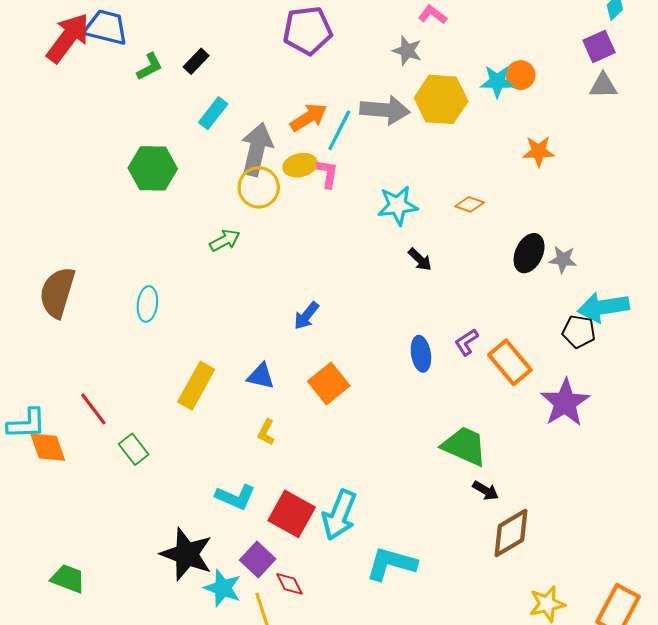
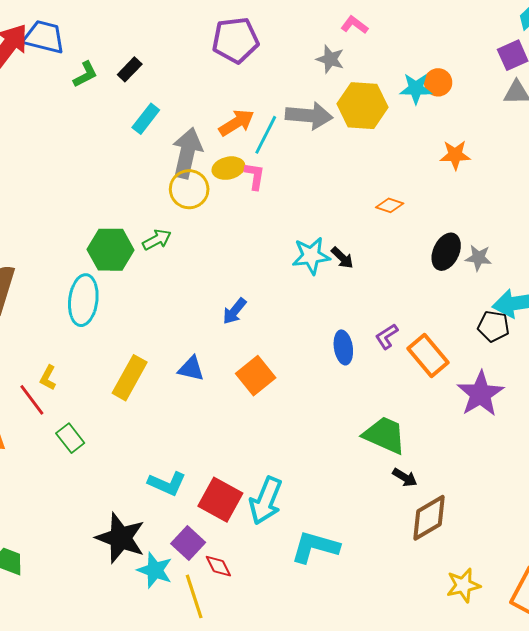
green hexagon: (153, 168) -> (111, 250), moved
cyan star: (398, 205) -> (311, 256), moved
cyan ellipse: (147, 304) -> (83, 300), size x1.5
yellow L-shape: (266, 432) -> (48, 378), moved

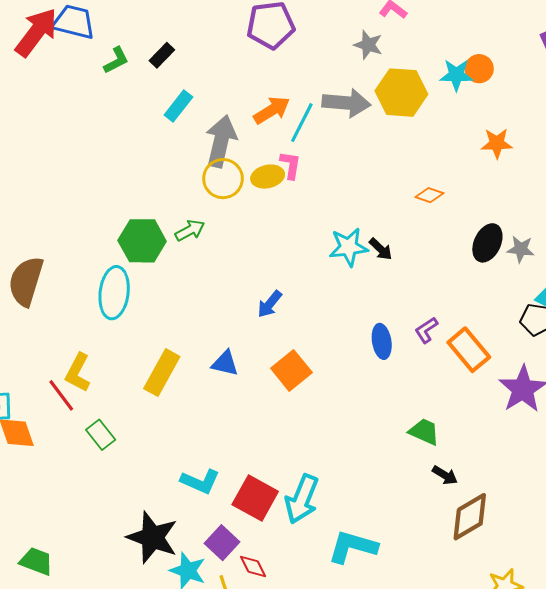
yellow ellipse: (228, 168) -> (268, 177), moved
yellow L-shape: (48, 378) -> (78, 373), size x1.5
green trapezoid: (385, 435) -> (424, 432), size x0.7

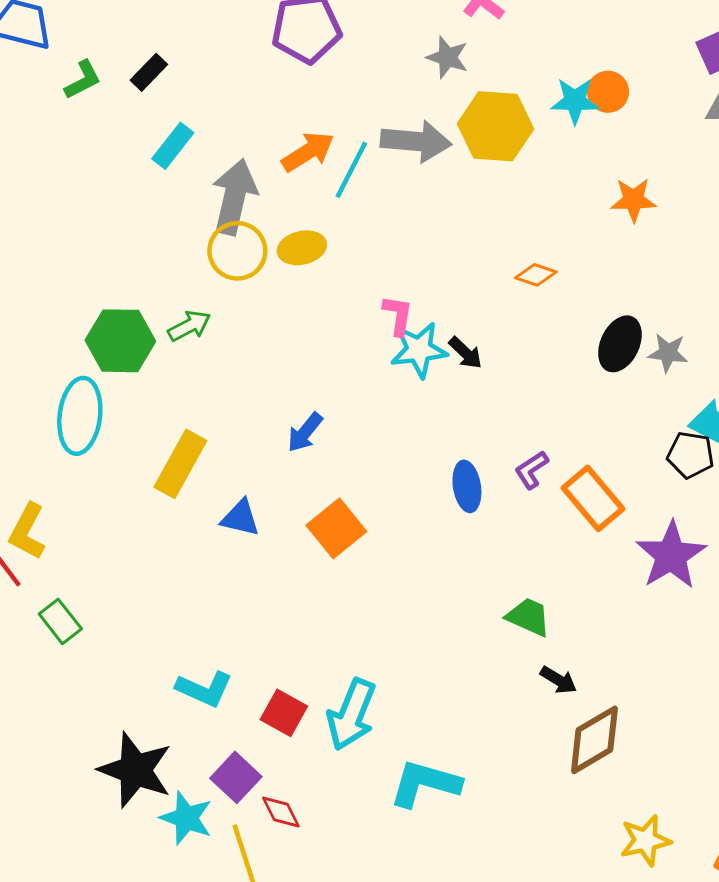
pink L-shape: (290, 165) -> (398, 315), moved
yellow rectangle: (162, 373) -> (180, 464), moved
red square: (255, 498) -> (284, 713), size x0.7

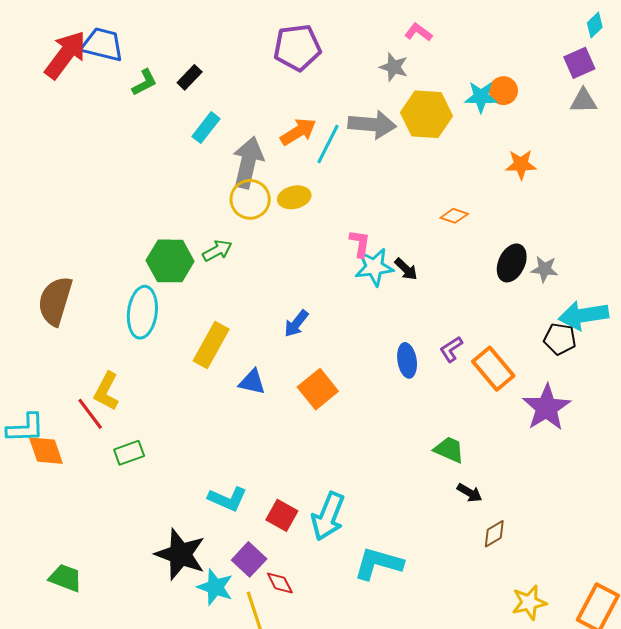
green rectangle: (60, 621) -> (129, 453), turned -72
brown diamond: (594, 740) -> (494, 534), size x0.6

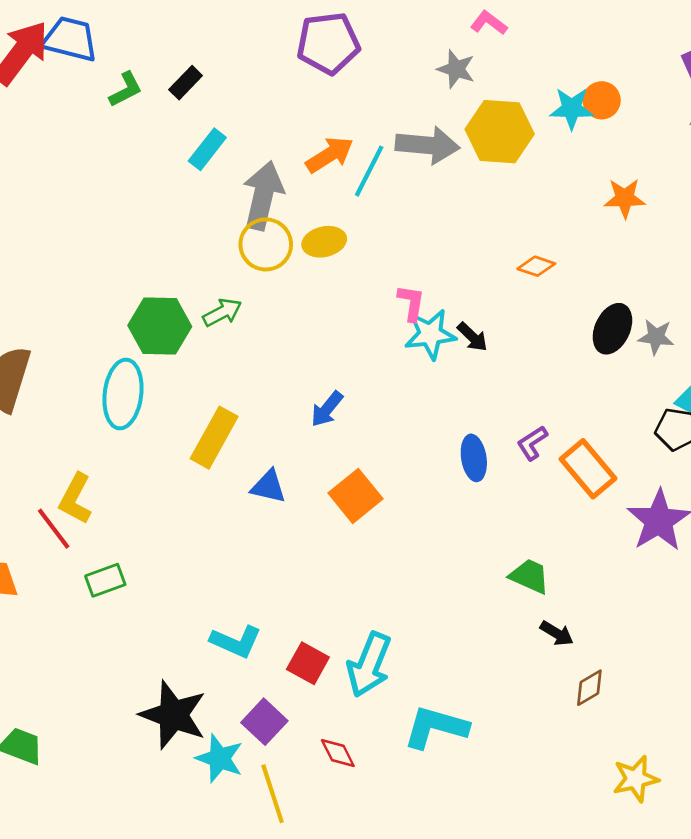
red diamond: (280, 583) -> (338, 753), moved

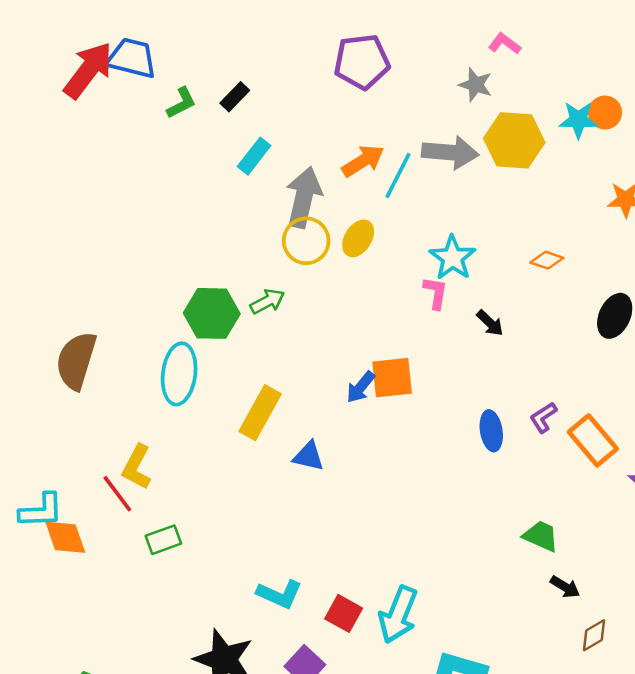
yellow ellipse: (324, 242) -> (358, 238), turned -45
cyan star: (430, 334) -> (453, 258), moved, turned -30
orange square: (355, 496) -> (392, 378), moved, turned 33

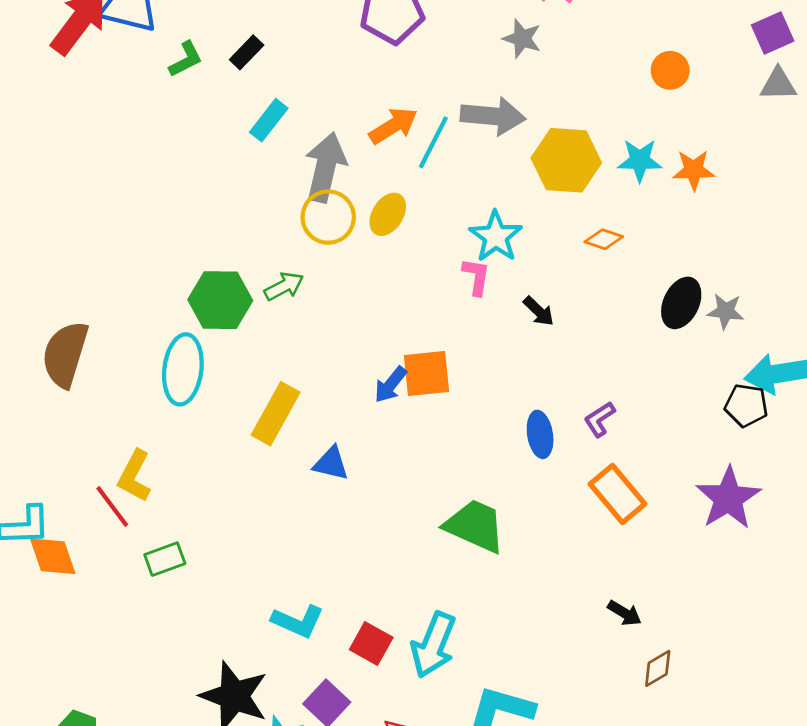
cyan star: (578, 120) -> (640, 160), moved
yellow hexagon: (514, 140) -> (566, 160), moved
orange rectangle: (593, 440) -> (618, 494), moved
green trapezoid: (541, 536) -> (475, 526), moved, size x1.5

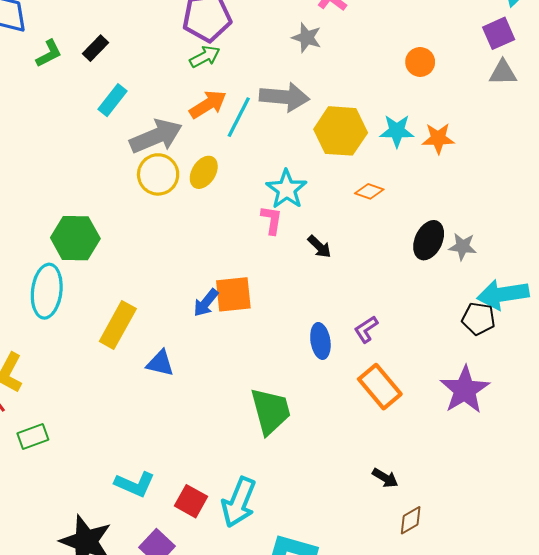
gray arrow: (325, 167) -> (156, 136), turned 54
green arrow: (284, 286) -> (205, 57), moved
green trapezoid: (475, 526) -> (271, 411), turned 51

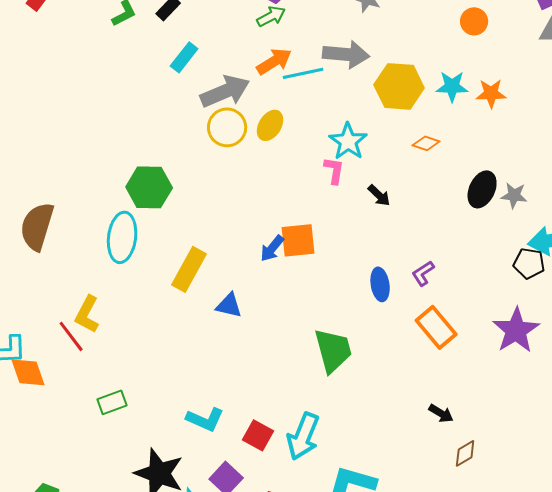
cyan line: (239, 117) -> (303, 73), turned 51
green rectangle: (33, 436) -> (112, 402), moved

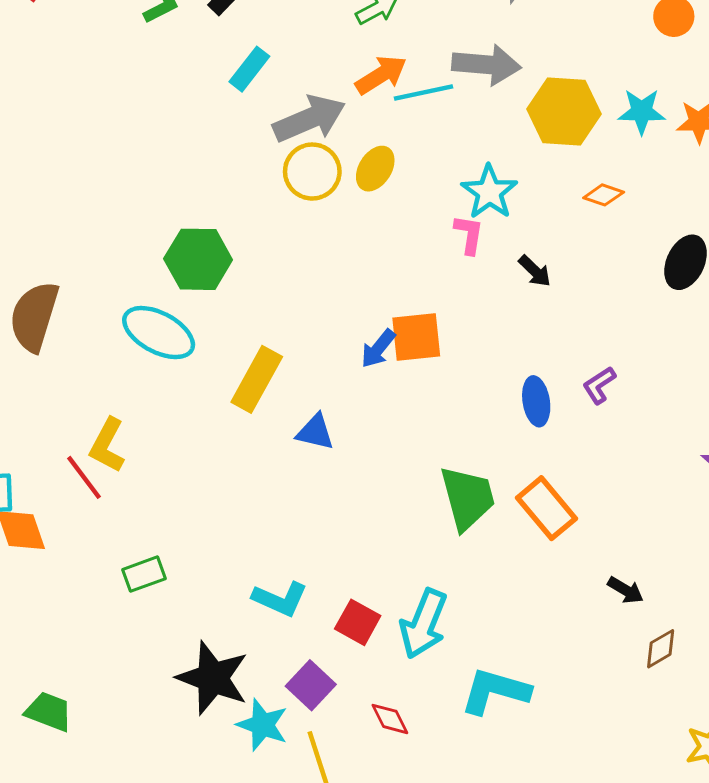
cyan ellipse: (122, 237) -> (159, 333), turned -69
orange rectangle: (436, 327) -> (546, 508), moved

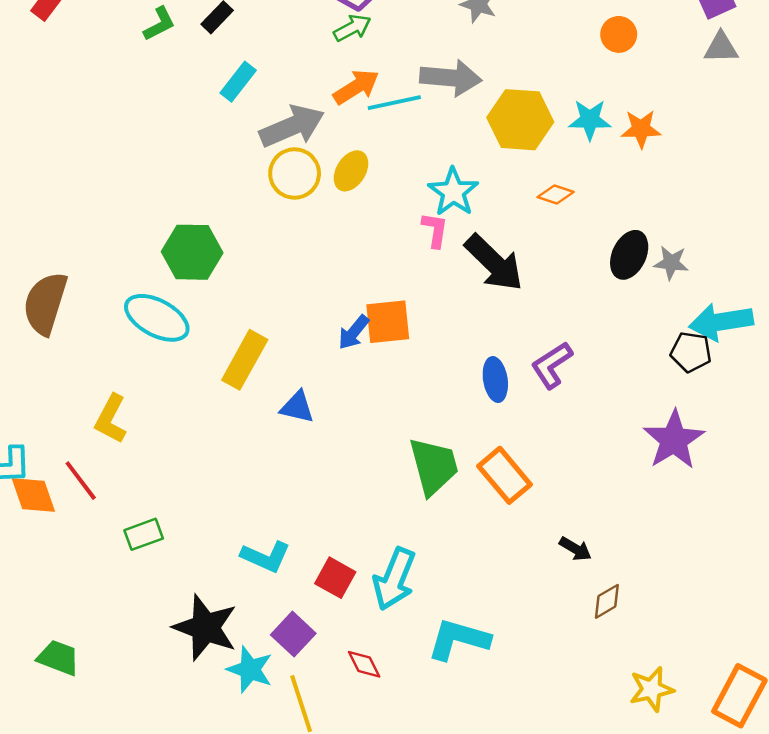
black arrow: (535, 271) -> (494, 263), size x2.0
purple L-shape: (599, 385) -> (552, 365), size x1.4
red line: (84, 477) -> (81, 481), moved

